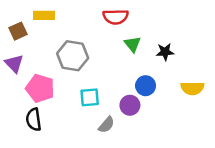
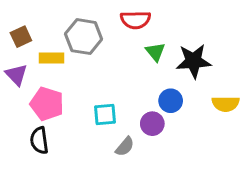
yellow rectangle: (44, 15) -> (51, 58), moved
black star: (165, 52) -> (194, 61), size x1.6
gray hexagon: (73, 56) -> (84, 37), moved

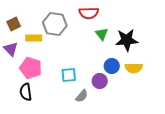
yellow semicircle: (226, 104) -> (134, 68), moved

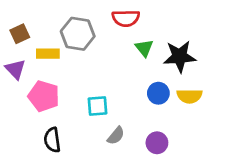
purple circle: (100, 81) -> (157, 143), moved
black semicircle: (26, 92) -> (52, 140), moved

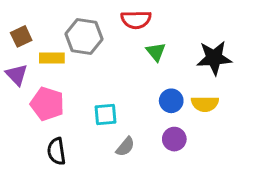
black star: (180, 56) -> (214, 58), moved
purple circle: (157, 143) -> (174, 139), moved

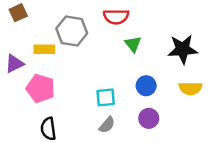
brown square: (21, 36) -> (18, 13), moved
purple triangle: (17, 75) -> (14, 64), turned 48
yellow semicircle: (205, 104) -> (190, 88), moved
cyan square: (105, 115) -> (106, 97), moved

